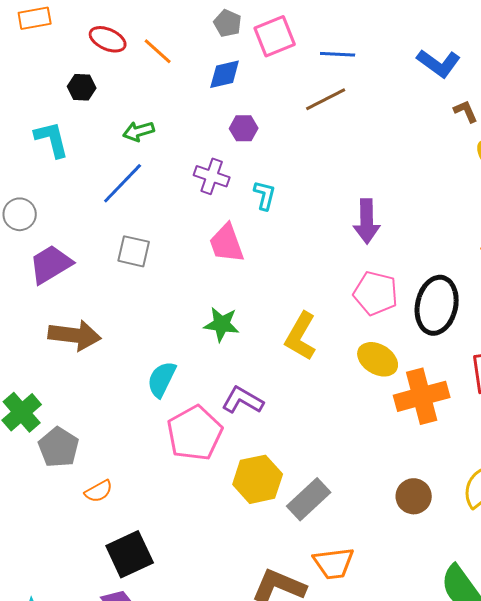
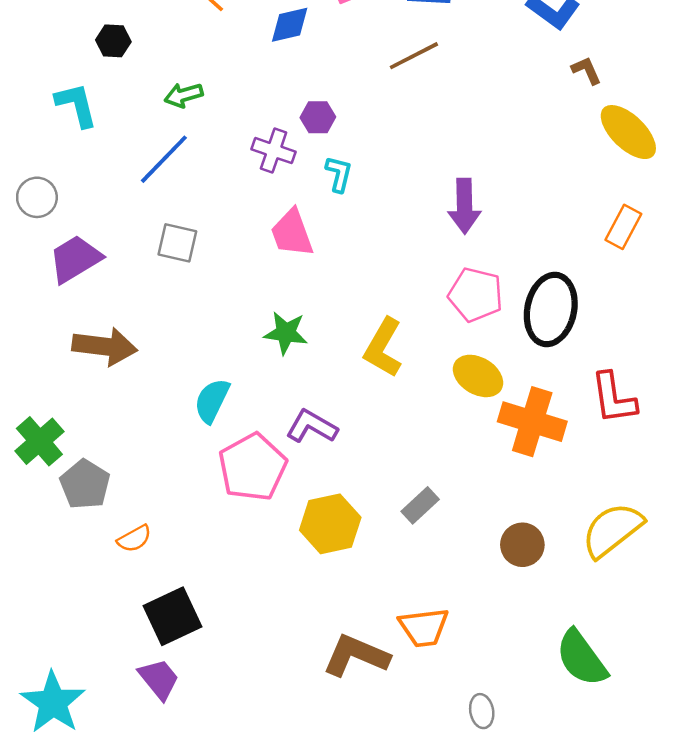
purple hexagon: (244, 128) -> (318, 117), moved
orange cross: (422, 396) -> (532, 422), turned 32
gray rectangle: (309, 499) -> (420, 505), moved, size x0.7

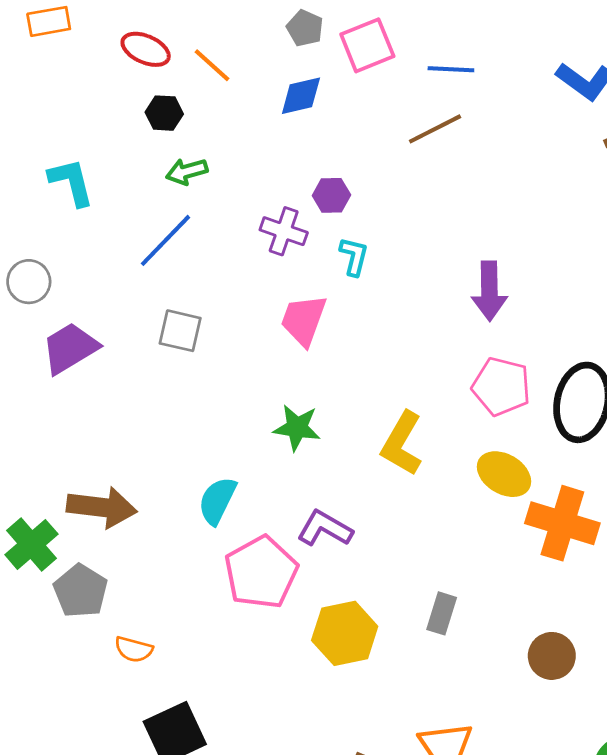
black hexagon: (113, 41) -> (164, 113), moved
pink trapezoid: (292, 233) -> (304, 320), turned 40
brown arrow: (105, 346) -> (102, 507), moved
gray rectangle: (420, 505) -> (442, 613), turned -30
orange semicircle: (134, 539) -> (134, 649), turned 44

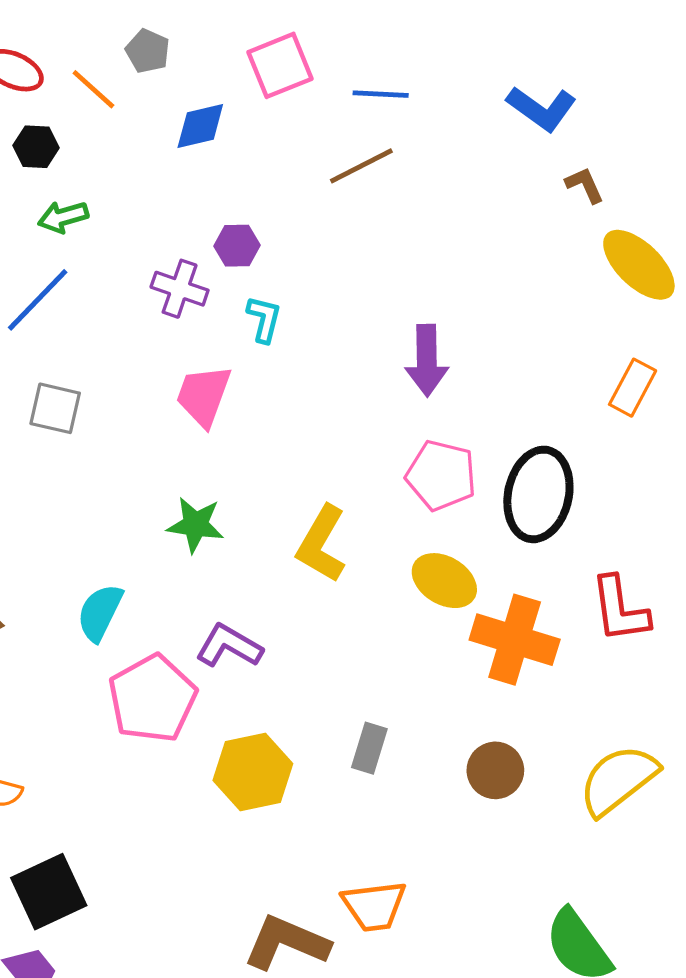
gray pentagon: (305, 28) -> (148, 51), moved
brown circle: (552, 656) -> (495, 770), moved

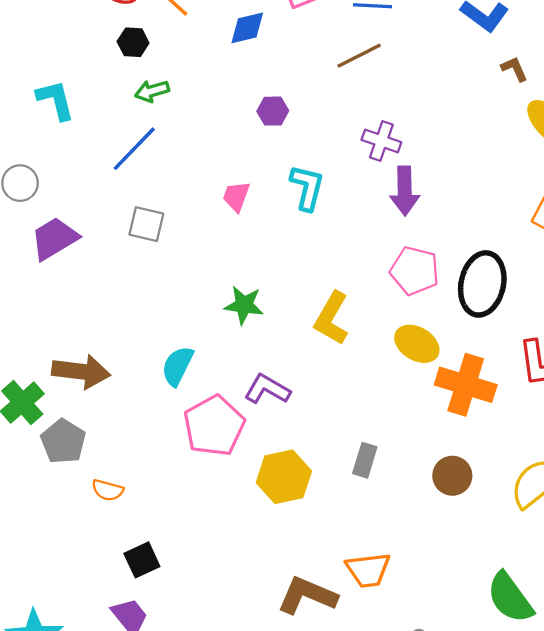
purple cross: (180, 289) -> (381, 141), moved
cyan L-shape: (264, 319) -> (307, 188), moved, size x1.4
pink trapezoid: (203, 396) -> (236, 196), moved, size x0.7
black square: (49, 892) -> (142, 560), size x0.7

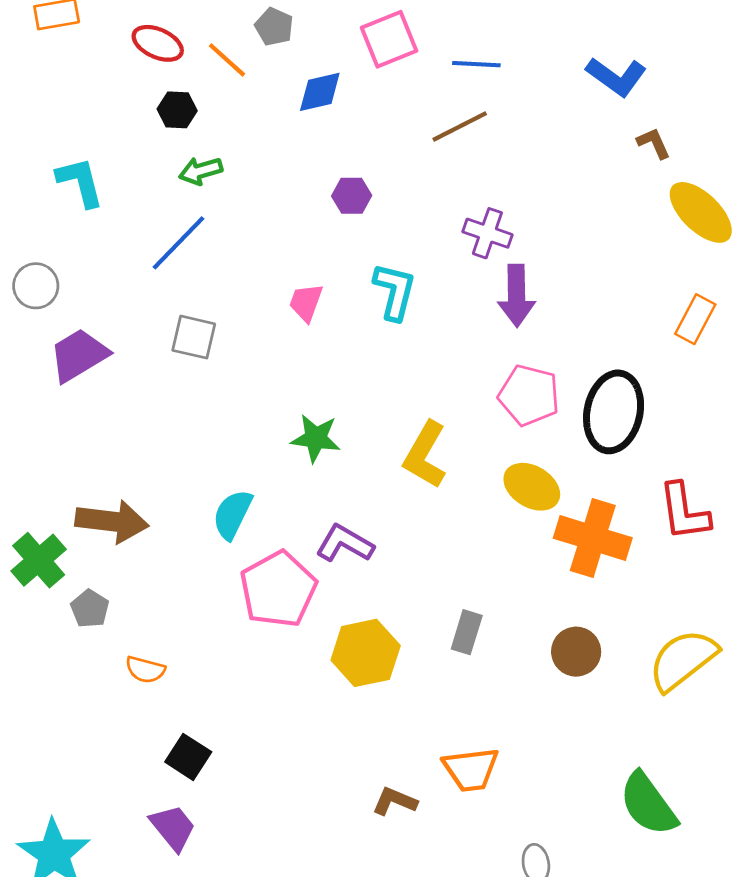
gray pentagon: (63, 441) -> (90, 609), size x0.7
black square: (142, 560) -> (188, 757), turned -32
brown L-shape: (307, 595) -> (395, 801), size x0.6

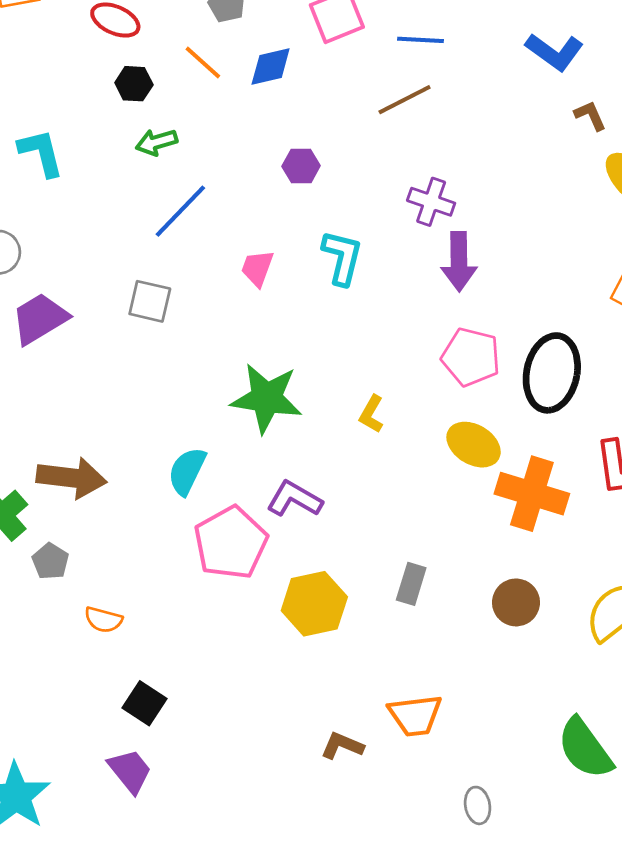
orange line: (227, 60) -> (203, 62), moved
blue line: (178, 243) -> (180, 211), moved
green star: (316, 438) -> (267, 398), size x1.5
yellow L-shape: (425, 455) -> (371, 414), size x0.6

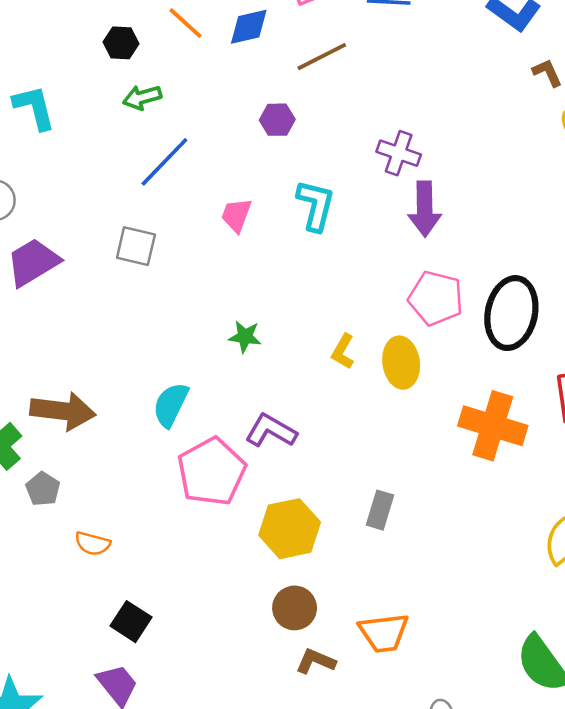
brown line: (405, 100) -> (322, 57), moved
green star: (267, 398) -> (245, 337), size x0.5
yellow ellipse: (474, 445) -> (401, 363), moved, turned 51
brown circle: (516, 602) -> (295, 608), moved

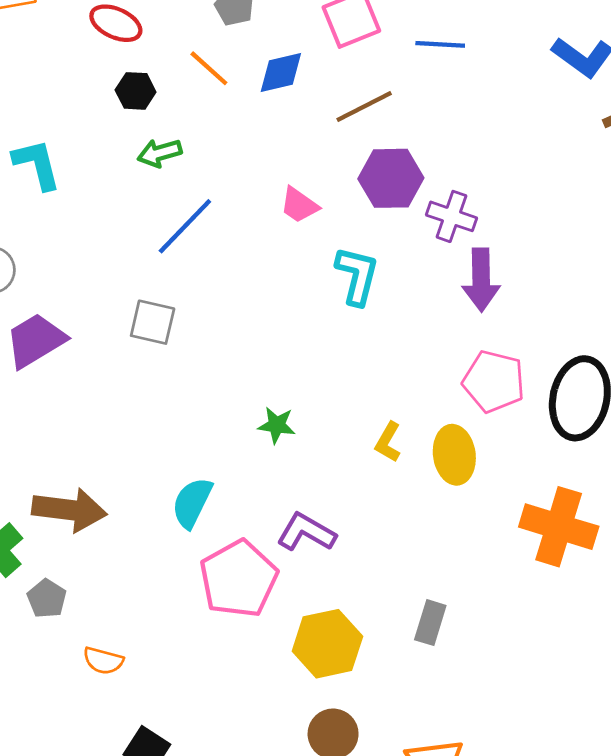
purple hexagon: (277, 120) -> (391, 178), moved, size x1.6
pink trapezoid: (236, 215) -> (299, 205), moved, turned -75

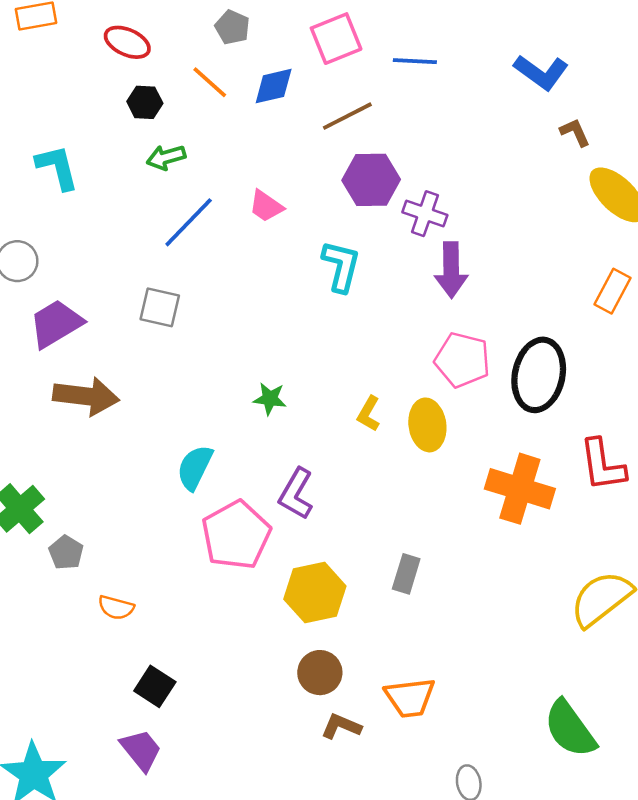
pink trapezoid: (299, 205) -> (266, 206), moved
brown arrow: (69, 510) -> (86, 396), moved
purple L-shape: (306, 532) -> (296, 494), turned -90

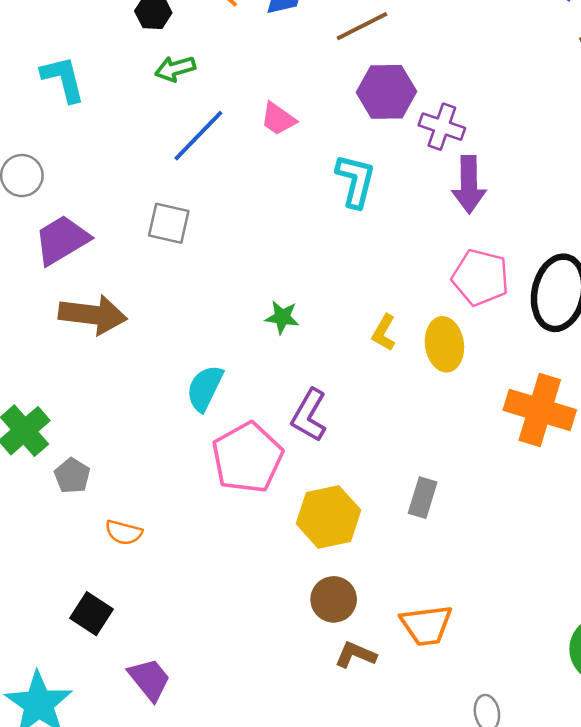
black square: (155, 686) -> (91, 614), moved

